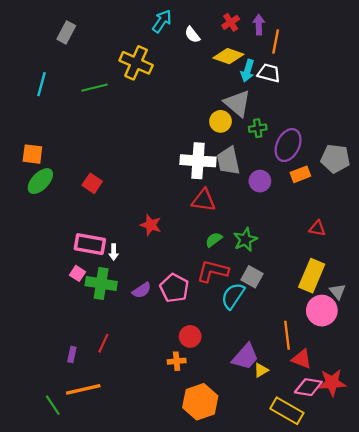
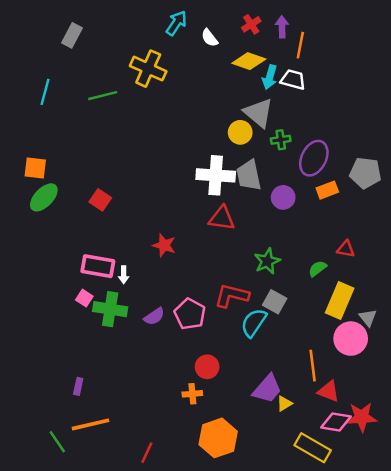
green semicircle: (214, 240) -> (318, 269), moved
red line: (103, 343) -> (147, 453), moved

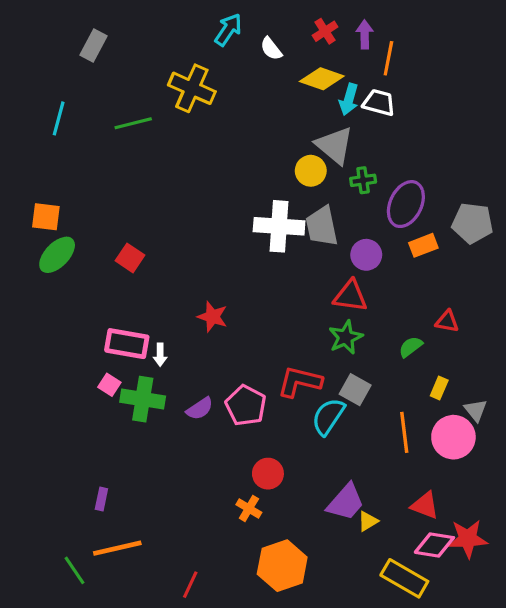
red triangle: (222, 218) -> (350, 296), moved
yellow rectangle: (340, 301) -> (439, 388), size x0.5
orange line: (313, 366) -> (404, 432), moved
orange cross: (192, 394) -> (249, 508), turned 36

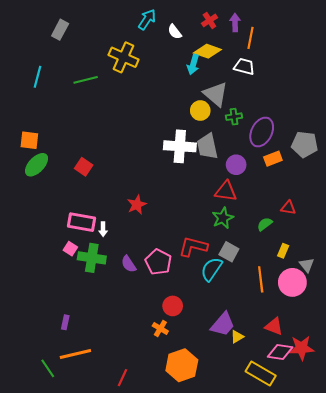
cyan arrow: (349, 99) -> (193, 64), moved
red star: (212, 317) -> (137, 205), turned 30
purple semicircle: (200, 409) -> (129, 264), turned 90

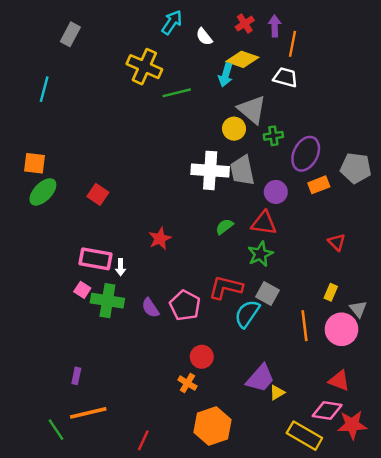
green line: (86, 80) -> (177, 93), moved
red triangle: (288, 208) -> (337, 242), turned 35
green semicircle: (265, 224) -> (224, 227), moved
red triangle: (274, 326) -> (339, 381), moved
red star: (302, 348) -> (352, 425), moved

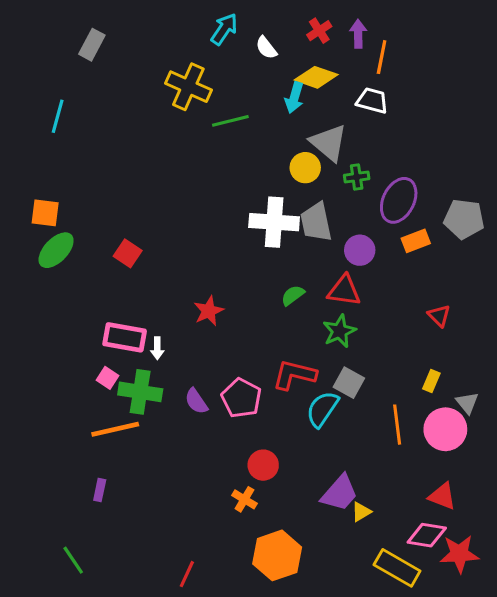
orange line: (88, 413) -> (115, 429), moved

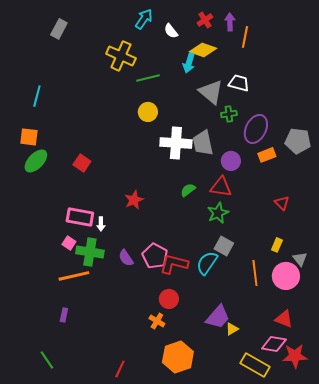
white trapezoid: (372, 101) -> (239, 83), moved
cyan line: (58, 116) -> (37, 96), moved
yellow circle: (305, 168) -> (148, 112), moved
red L-shape: (294, 375) -> (174, 264), moved

